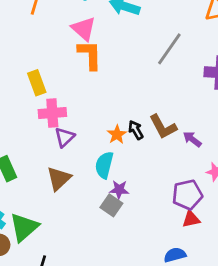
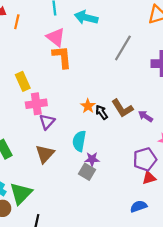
orange star: (117, 134) -> (88, 106), moved

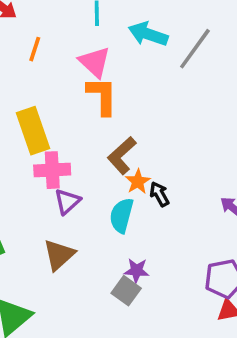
orange line: (17, 22) -> (35, 49), moved
gray line: (123, 48) -> (195, 49), moved
yellow rectangle: (23, 81) -> (33, 131), size x1.4
brown L-shape: (122, 108) -> (122, 155), moved, turned 75
cyan semicircle: (79, 141) -> (122, 215), moved

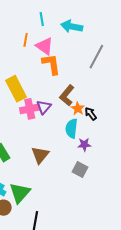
orange line: (35, 49) -> (26, 40), moved
gray line: (195, 49) -> (96, 57), moved
purple triangle: (67, 201) -> (44, 107), moved
purple star: (137, 271) -> (84, 145), moved

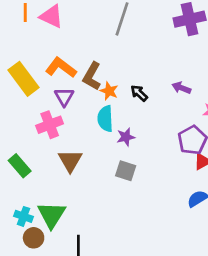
orange L-shape: (51, 64) -> (61, 68), moved, turned -35
pink cross: (30, 109) -> (50, 125), moved
black arrow: (91, 114) -> (139, 93), moved

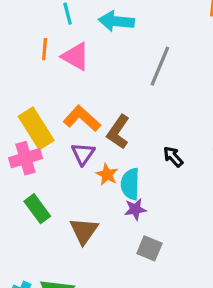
orange star: (109, 91) -> (107, 174), moved
pink cross: (50, 125) -> (25, 158), moved
purple star: (126, 137) -> (135, 209), moved
green rectangle: (20, 166) -> (37, 209), moved

